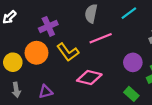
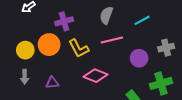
purple circle: (133, 62) -> (139, 58), moved

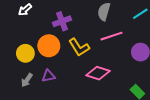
gray arrow: (25, 77) -> (27, 80), turned 40
purple triangle: (52, 83) -> (48, 76), moved

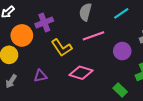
orange circle: (49, 46) -> (22, 35), moved
purple triangle: (48, 76) -> (40, 76), moved

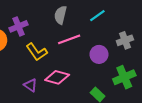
purple triangle: (40, 76) -> (30, 85), moved, turned 48

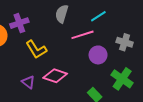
pink line: (69, 39) -> (83, 35), moved
gray cross: (125, 40) -> (125, 42), turned 35
green cross: (124, 77) -> (122, 79), turned -35

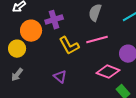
pink line: (83, 35) -> (97, 40), moved
pink diamond: (55, 76) -> (108, 72), moved

